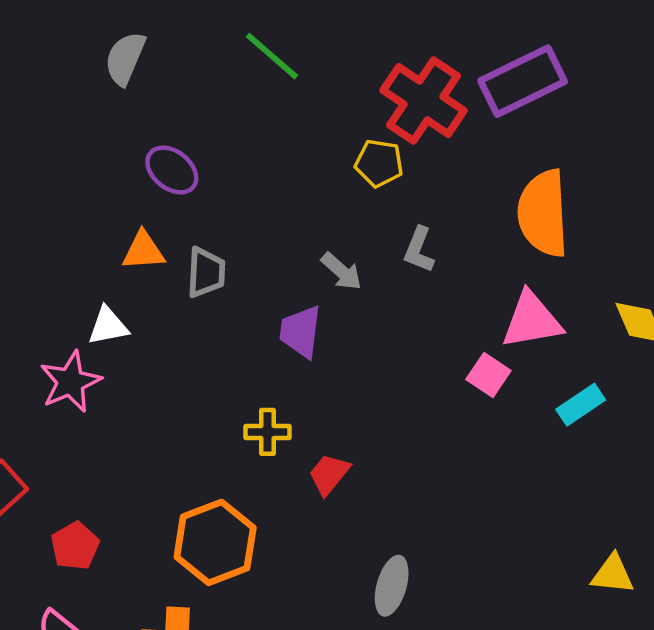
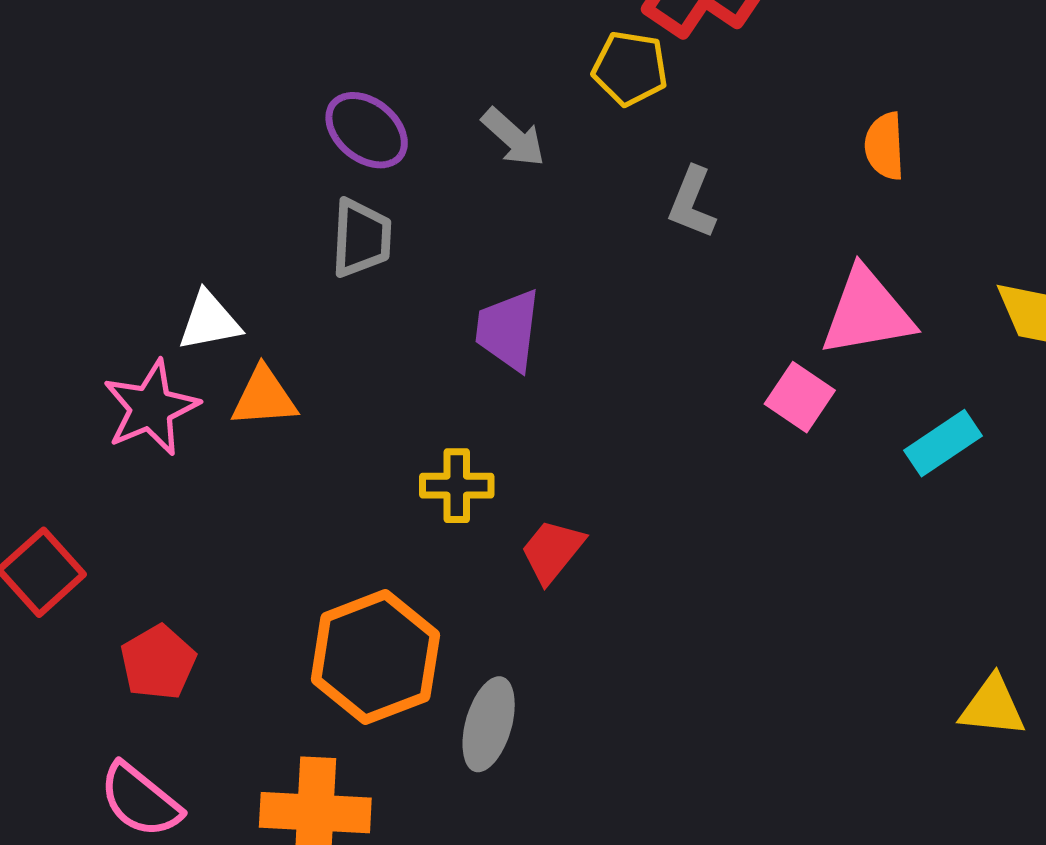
purple ellipse: (172, 170) -> (367, 130), moved
orange semicircle: (543, 213) -> (885, 146), size x0.5
orange triangle: (143, 251) -> (264, 397), moved
gray arrow: (342, 271) -> (513, 137), moved
gray ellipse: (392, 586) -> (489, 724), moved

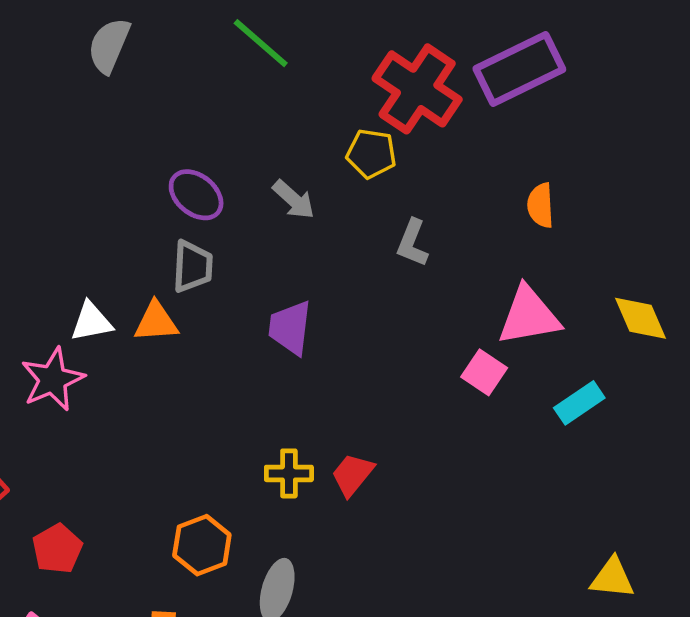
orange triangle: (264, 397) -> (156, 322), moved
yellow cross: (457, 486) -> (289, 473), moved
red trapezoid: (552, 551) -> (352, 475), moved
orange hexagon: (375, 657) -> (202, 545), size x0.7

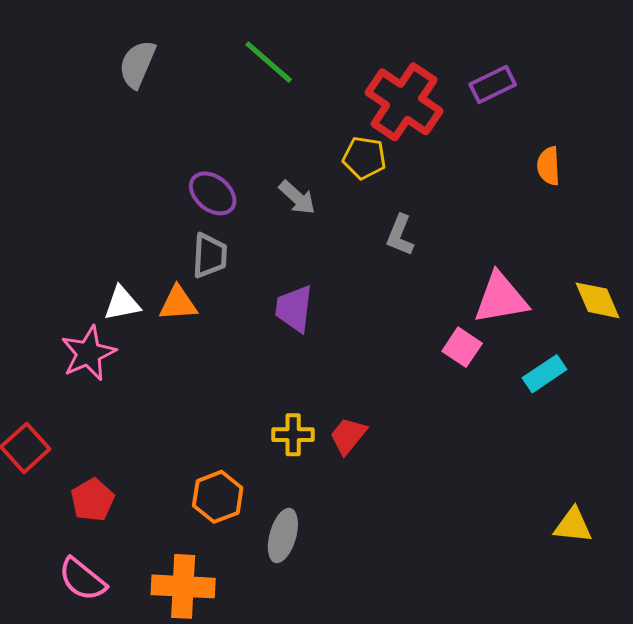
purple rectangle: (519, 69) -> (493, 85), size x0.6
orange semicircle: (541, 205) -> (549, 166), moved

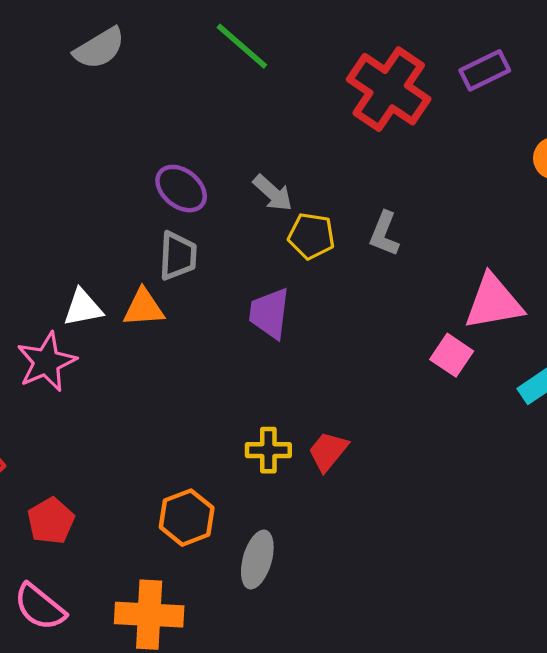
gray semicircle: (137, 64) -> (99, 48), turned -144
yellow pentagon: (364, 158) -> (311, 236), moved

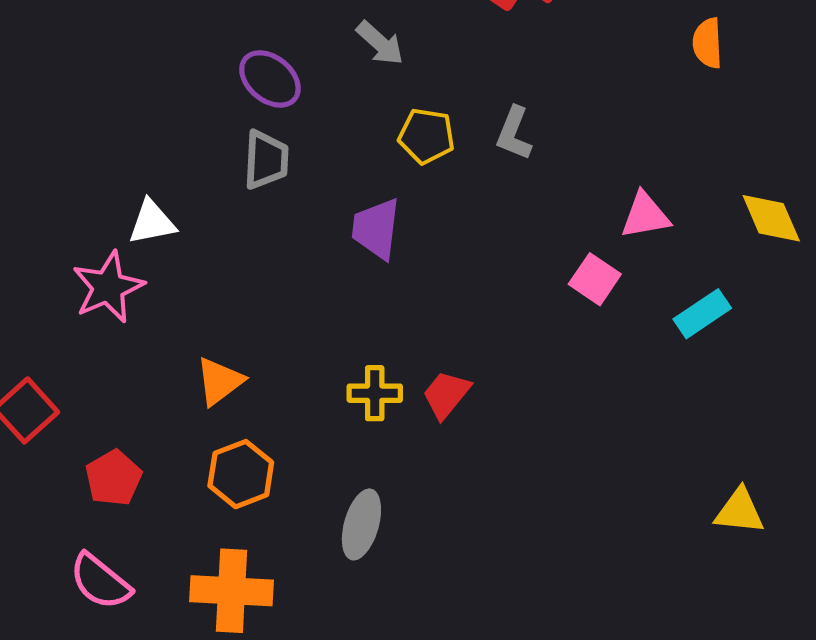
gray arrow: (273, 193) -> (380, 43), moved
pink triangle: (494, 302) -> (645, 216), size x0.7
orange triangle: (144, 308) -> (220, 381), moved, turned -33
orange hexagon: (187, 518) -> (241, 474), moved

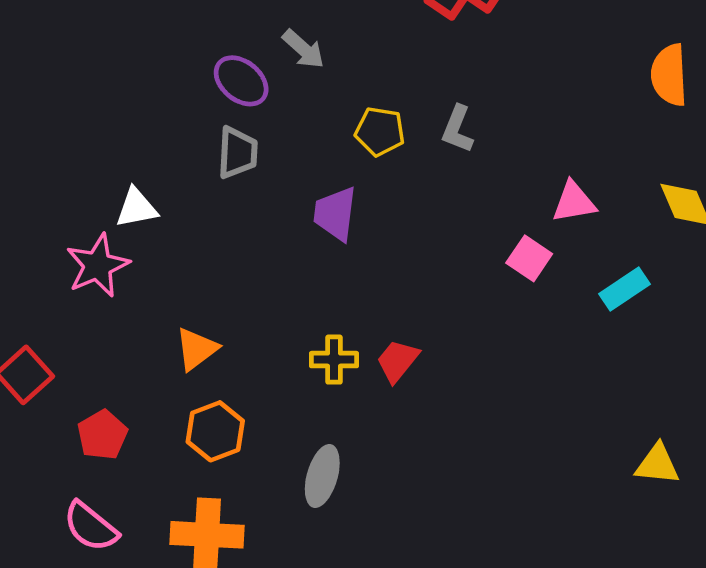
gray arrow: (380, 43) -> (303, 49), moved
orange semicircle: (708, 43) -> (669, 75), moved, size x1.4

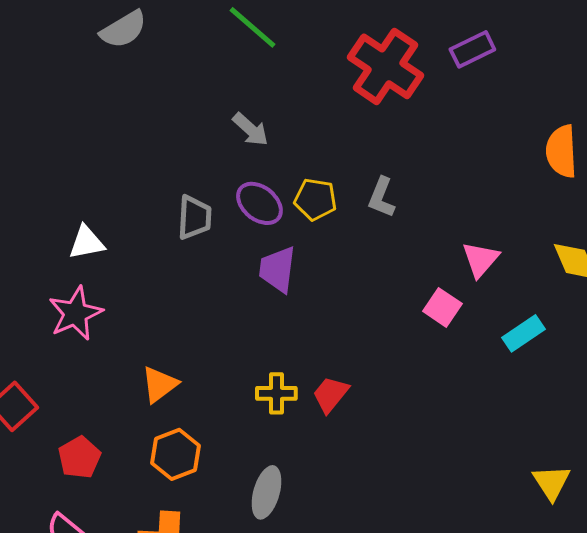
purple ellipse: (241, 81) -> (259, 203), moved
pink triangle: (574, 202) -> (480, 259), turned -39
white triangle: (136, 208) -> (86, 242), moved
yellow triangle: (657, 464) -> (551, 482), turned 51

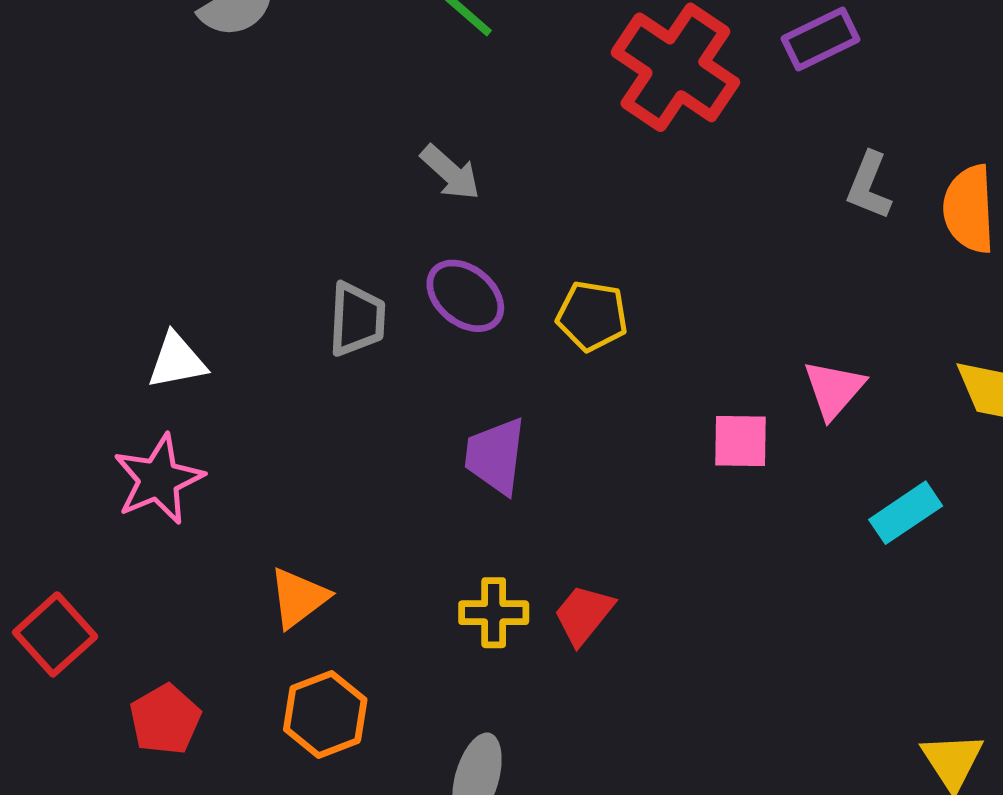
gray L-shape: (381, 197) -> (869, 186), moved
yellow pentagon: (315, 199) -> (592, 316), moved
purple trapezoid: (277, 269) -> (495, 456), moved
pink square: (442, 307) -> (740, 441), moved, turned -33

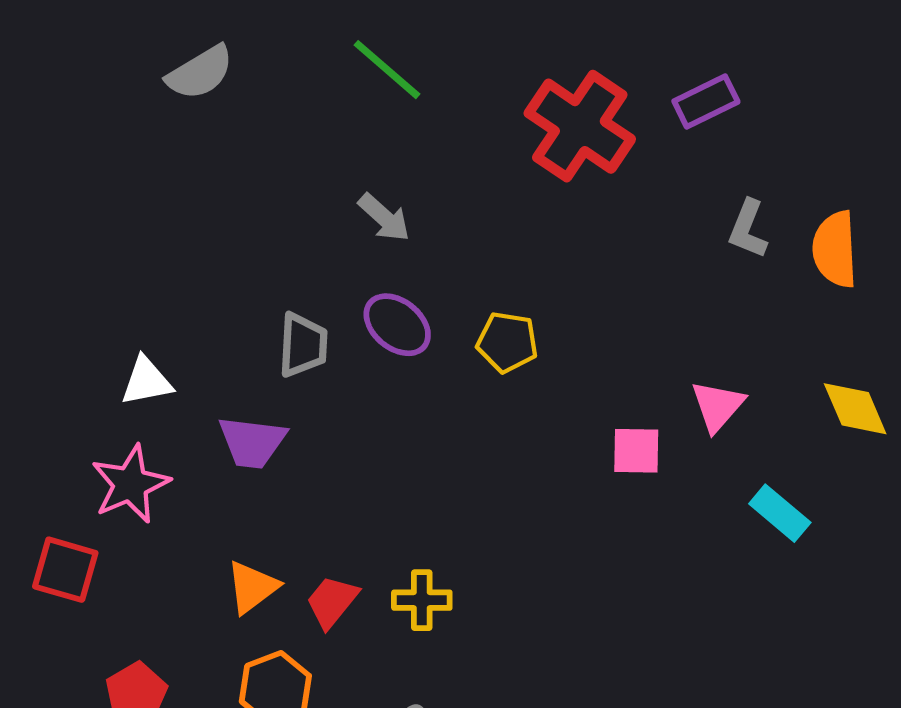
purple trapezoid: (495, 456) -> (252, 442), moved, turned -90
cyan rectangle: (906, 513) -> (780, 513), turned 74
red trapezoid: (584, 614) -> (332, 602), moved
red square: (55, 634) -> (65, 570), moved, turned -32

